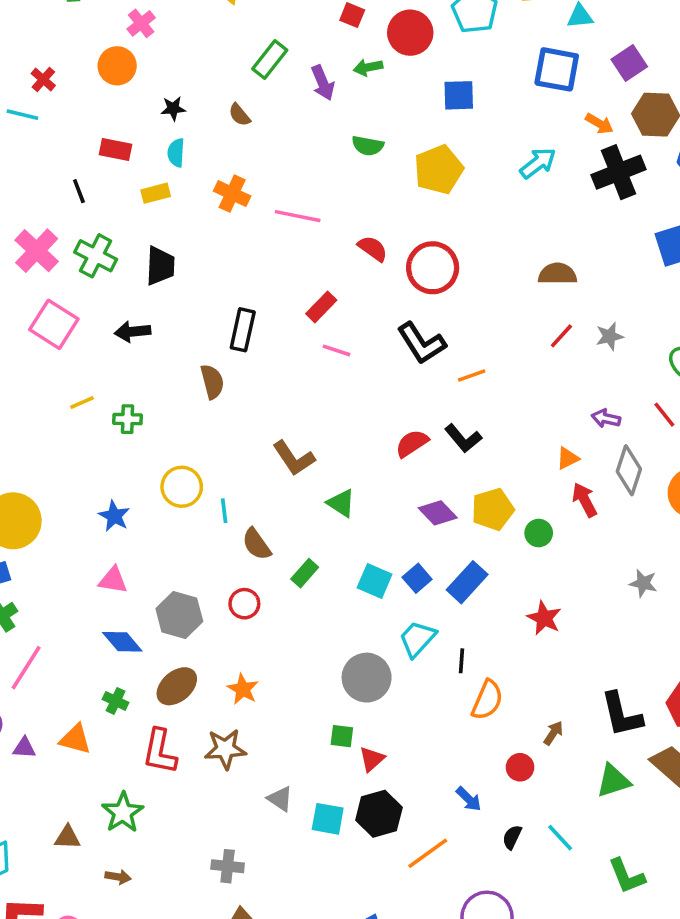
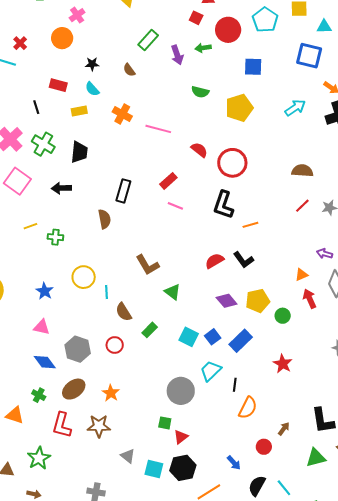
cyan semicircle: (176, 153) -> (92, 89), turned -49
black L-shape: (421, 343) -> (223, 205), turned 48
black semicircle: (512, 837) -> (257, 486), size x1.5

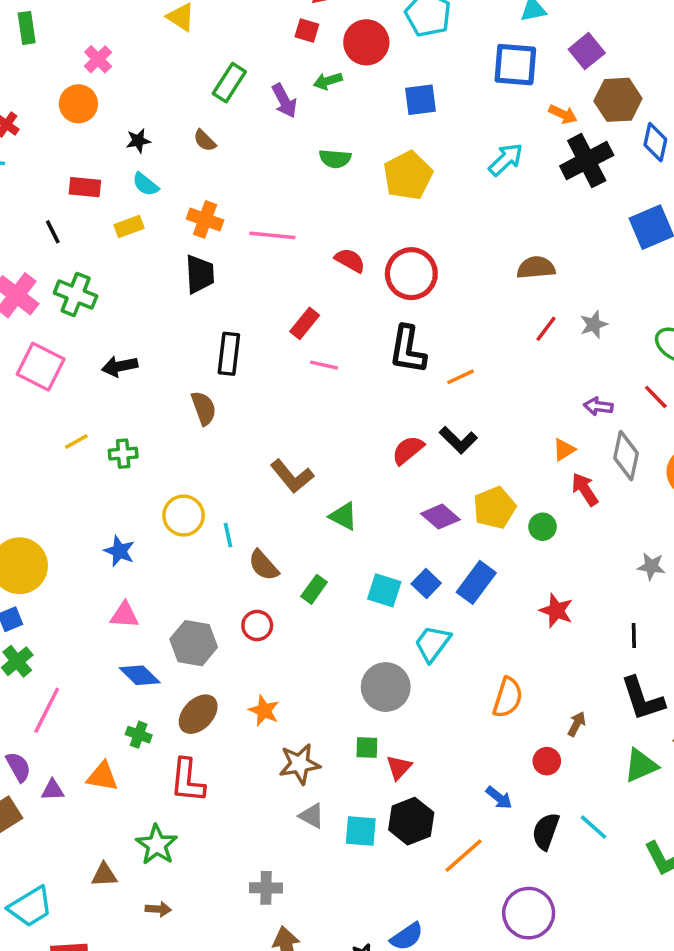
black trapezoid: (79, 152) -> (200, 274), moved
black line: (235, 385) -> (634, 636), moved
brown star: (99, 426) -> (300, 764), moved

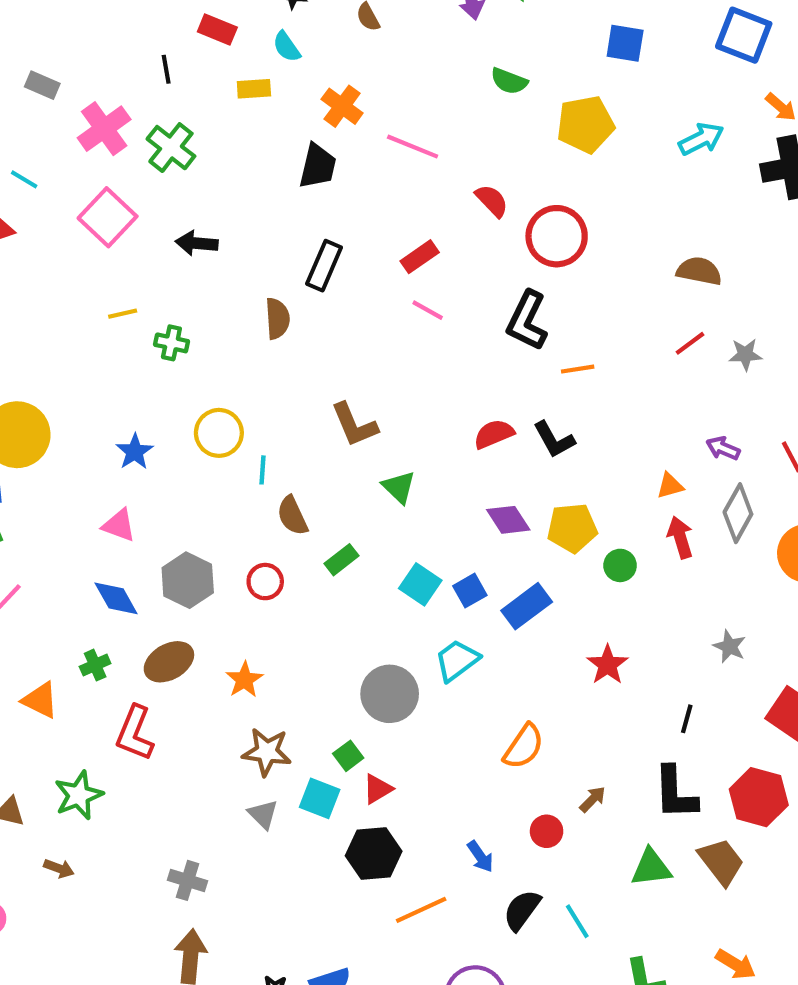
green cross: (139, 735) -> (95, 665), turned 30
green square: (367, 748) -> (348, 756), turned 35
cyan square: (361, 831) -> (320, 798), moved

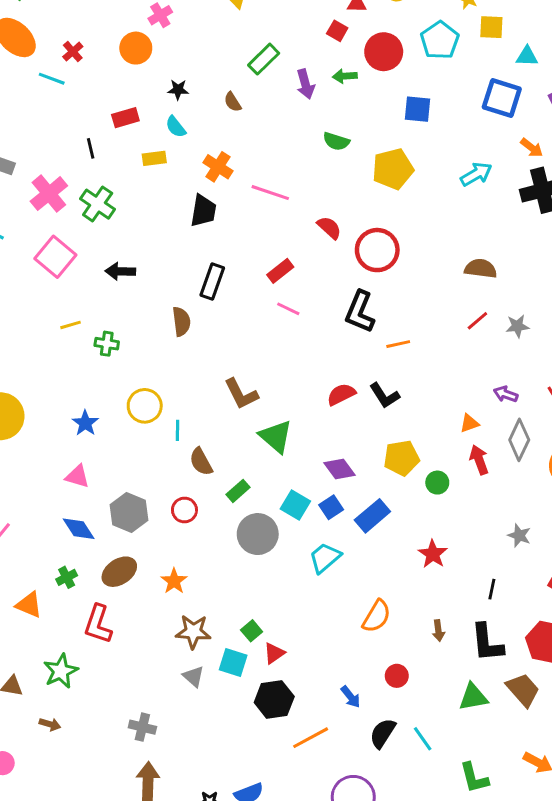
red rectangle: (217, 30) -> (125, 118), turned -35
green triangle: (399, 487) -> (276, 437), size x1.4
purple diamond: (508, 520) -> (340, 469), moved
gray circle: (390, 694) -> (258, 534), moved
brown arrow: (593, 799) -> (438, 631), moved, turned 132

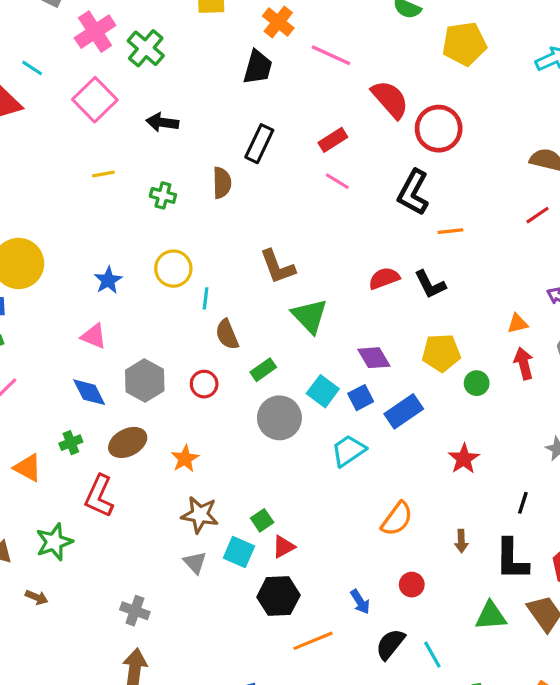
red semicircle: (329, 228) -> (390, 99), size x1.5
green cross: (107, 344) -> (163, 195), moved

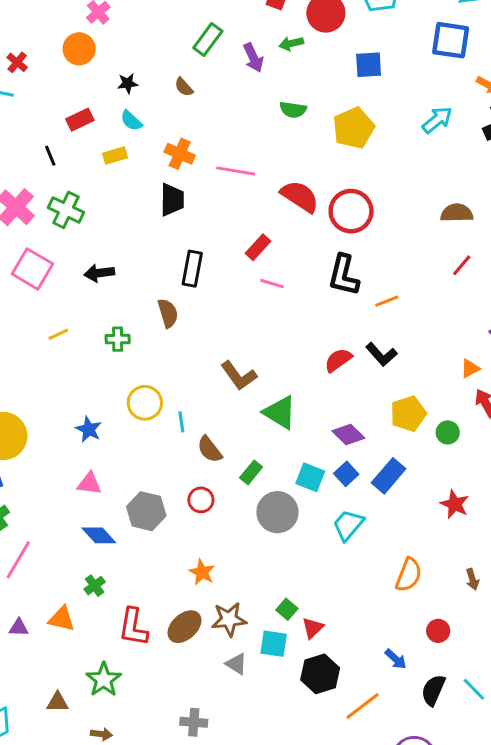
brown ellipse: (128, 442) -> (184, 627), moved

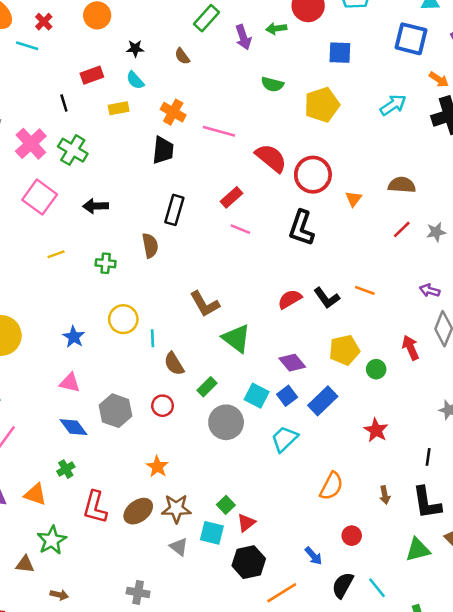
orange line: (387, 301) -> (365, 290), moved, turned 36
orange triangle: (470, 368) -> (354, 199), moved, turned -30
green star: (104, 680) -> (52, 540), moved

